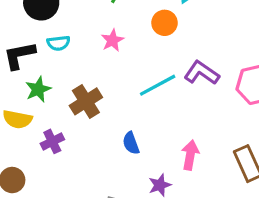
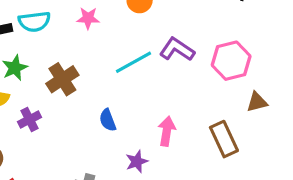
pink star: (112, 40) -> (88, 18), turned 30
cyan semicircle: (58, 43) -> (34, 22), size x1.4

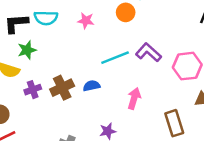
brown cross: (62, 79) -> (62, 88), moved
blue semicircle: (108, 120) -> (92, 86), moved, turned 91
pink arrow: (167, 131) -> (134, 98), moved

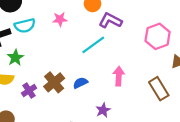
purple L-shape: (148, 52) -> (110, 20), moved
blue semicircle: (92, 86) -> (80, 83), moved

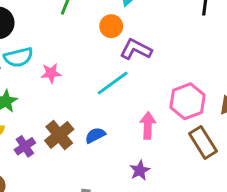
pink star: (60, 19) -> (51, 73), moved
pink hexagon: (158, 36) -> (188, 101), moved
purple star: (103, 110) -> (140, 170), moved

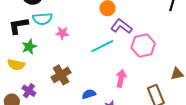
pink hexagon: (188, 101) -> (143, 45), moved
blue semicircle: (95, 135) -> (89, 94), moved
purple cross: (25, 146) -> (29, 91), moved, turned -32

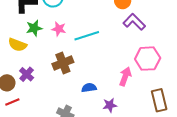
pink star: (62, 33) -> (59, 29), moved
pink hexagon: (143, 45) -> (148, 59), moved
cyan line: (102, 46) -> (87, 36), moved

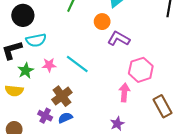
cyan line: (87, 36) -> (77, 64), turned 70
purple cross: (27, 74) -> (45, 116), moved
blue semicircle: (89, 88) -> (65, 118), moved

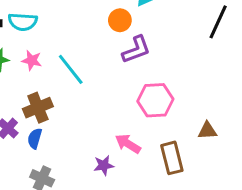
purple L-shape: (119, 39) -> (136, 50), turned 115
pink arrow: (124, 93) -> (128, 144), moved, turned -78
blue semicircle: (65, 118) -> (35, 138), turned -64

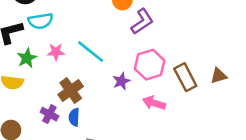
pink hexagon: (155, 100) -> (150, 65), moved
brown rectangle: (172, 158) -> (185, 77), moved
purple star: (104, 165) -> (121, 81), moved

